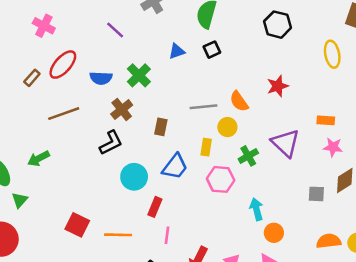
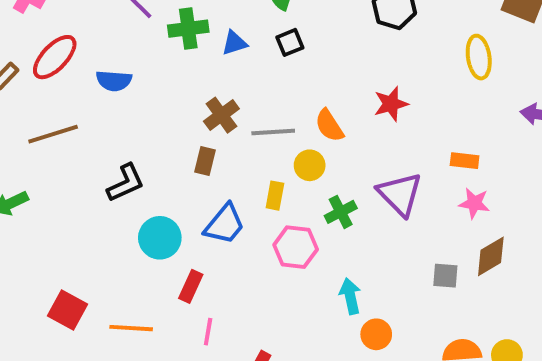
green cross: (139, 75) -> (188, 29), moved, turned 35
brown cross: (122, 109) -> (221, 115), moved

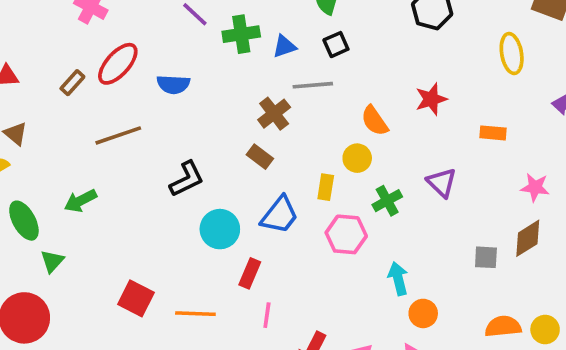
gray line: (273, 132) -> (313, 85), moved
brown rectangle: (205, 161) -> (260, 157), turned -65
orange rectangle: (465, 161) -> (493, 133), moved
purple triangle: (400, 194) -> (442, 183), size x0.7
pink star: (474, 203) -> (535, 187), moved

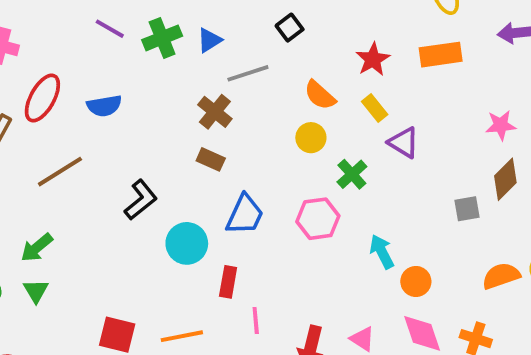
black square: (336, 45) -> (290, 28), moved
orange rectangle: (493, 133) -> (441, 55), moved, size x1.5
yellow rectangle: (326, 187) -> (375, 108), moved, turned -35
green triangle: (52, 261) -> (36, 291), moved

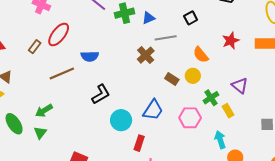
blue semicircle: (104, 106) -> (90, 56), moved
yellow rectangle: (375, 108) -> (228, 111), moved
brown rectangle: (211, 159) -> (172, 79), moved

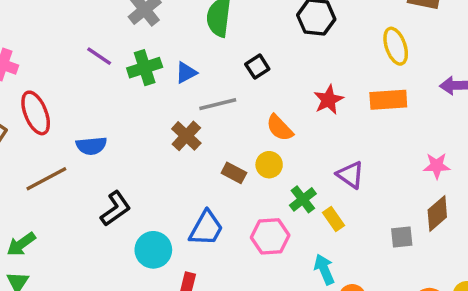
red ellipse: (59, 35) -> (36, 113), turned -55

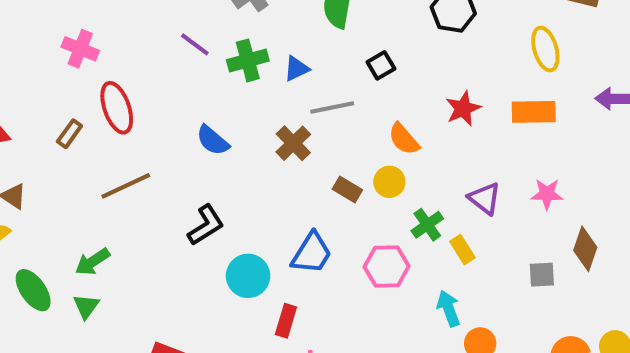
blue semicircle: (91, 146) -> (213, 140), moved, turned 44
pink star: (437, 166) -> (547, 194), moved
brown diamond: (437, 214) -> (585, 249), turned -33

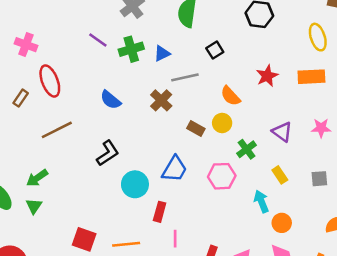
yellow rectangle: (462, 250) -> (280, 175), moved

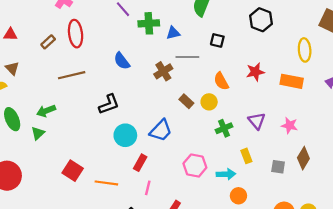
black square: (215, 50) -> (217, 40), turned 32
pink hexagon: (222, 176) -> (195, 166), moved
cyan arrow: (261, 201) -> (226, 174), turned 96

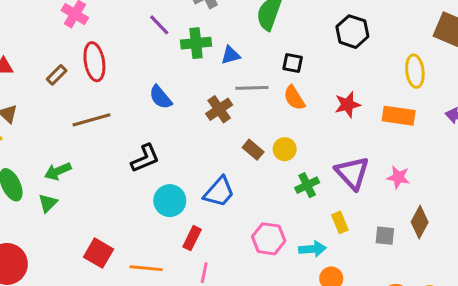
orange semicircle: (221, 81) -> (294, 98), moved
purple triangle: (257, 121) -> (352, 173), size x1.4

